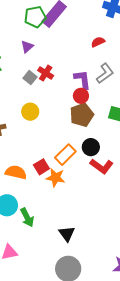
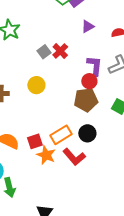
purple triangle: (27, 47) -> (88, 26), moved
red L-shape: (102, 166) -> (74, 157), moved

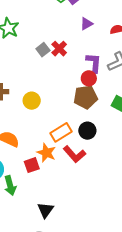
yellow circle: (36, 85) -> (32, 101), moved
red square: (35, 141) -> (32, 165), moved

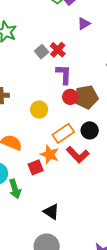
purple L-shape: (94, 63) -> (64, 74), moved
red circle: (89, 78) -> (70, 97), moved
yellow circle: (32, 101) -> (39, 110), moved
black triangle: (45, 210) -> (51, 212), turned -30

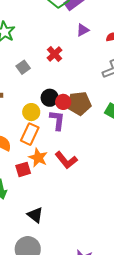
gray square: (42, 52) -> (23, 67), moved
purple L-shape: (64, 74) -> (57, 120), moved
black circle: (90, 130) -> (50, 98), moved
orange rectangle: (63, 133) -> (30, 134), moved, turned -35

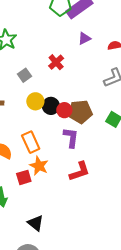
yellow circle: (31, 112) -> (35, 101), moved
purple L-shape: (57, 120) -> (71, 138), moved
orange rectangle: (30, 134) -> (31, 142), turned -50
red L-shape: (66, 160) -> (80, 171), moved, turned -70

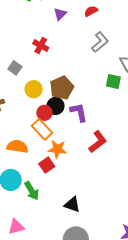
black circle: (51, 106) -> (56, 106), moved
red circle: (64, 110) -> (44, 113), moved
brown pentagon: (80, 112) -> (62, 88), moved

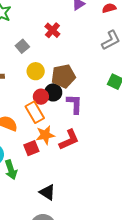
red L-shape: (98, 142) -> (69, 140), moved
orange star: (57, 149) -> (45, 135), turned -30

